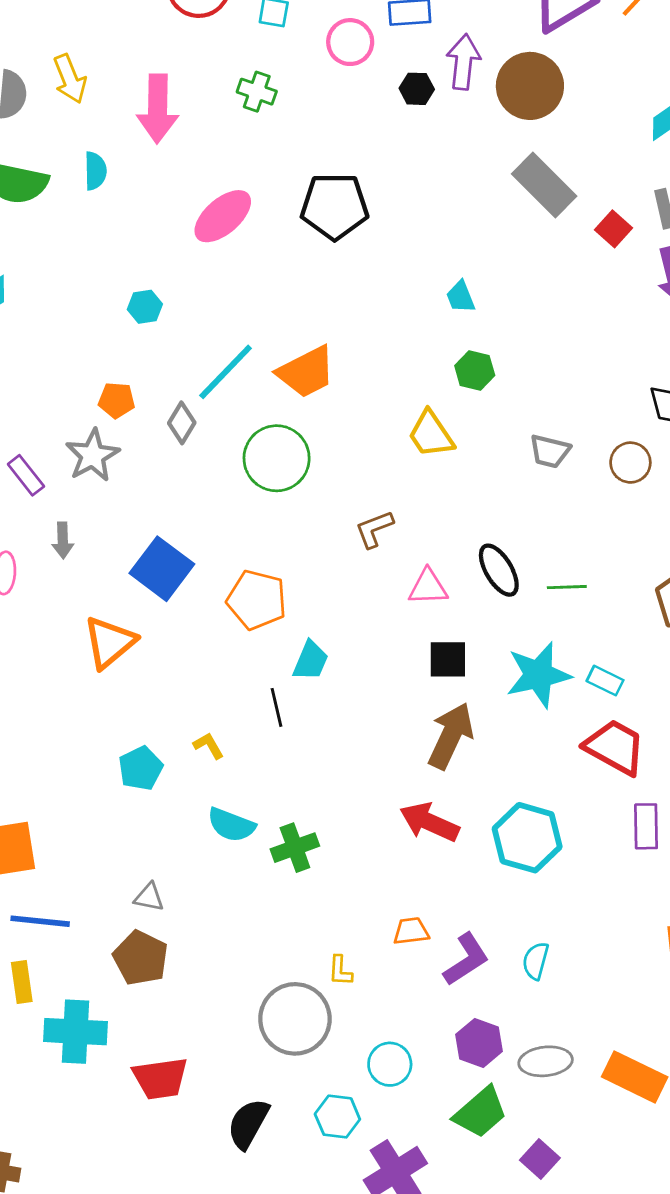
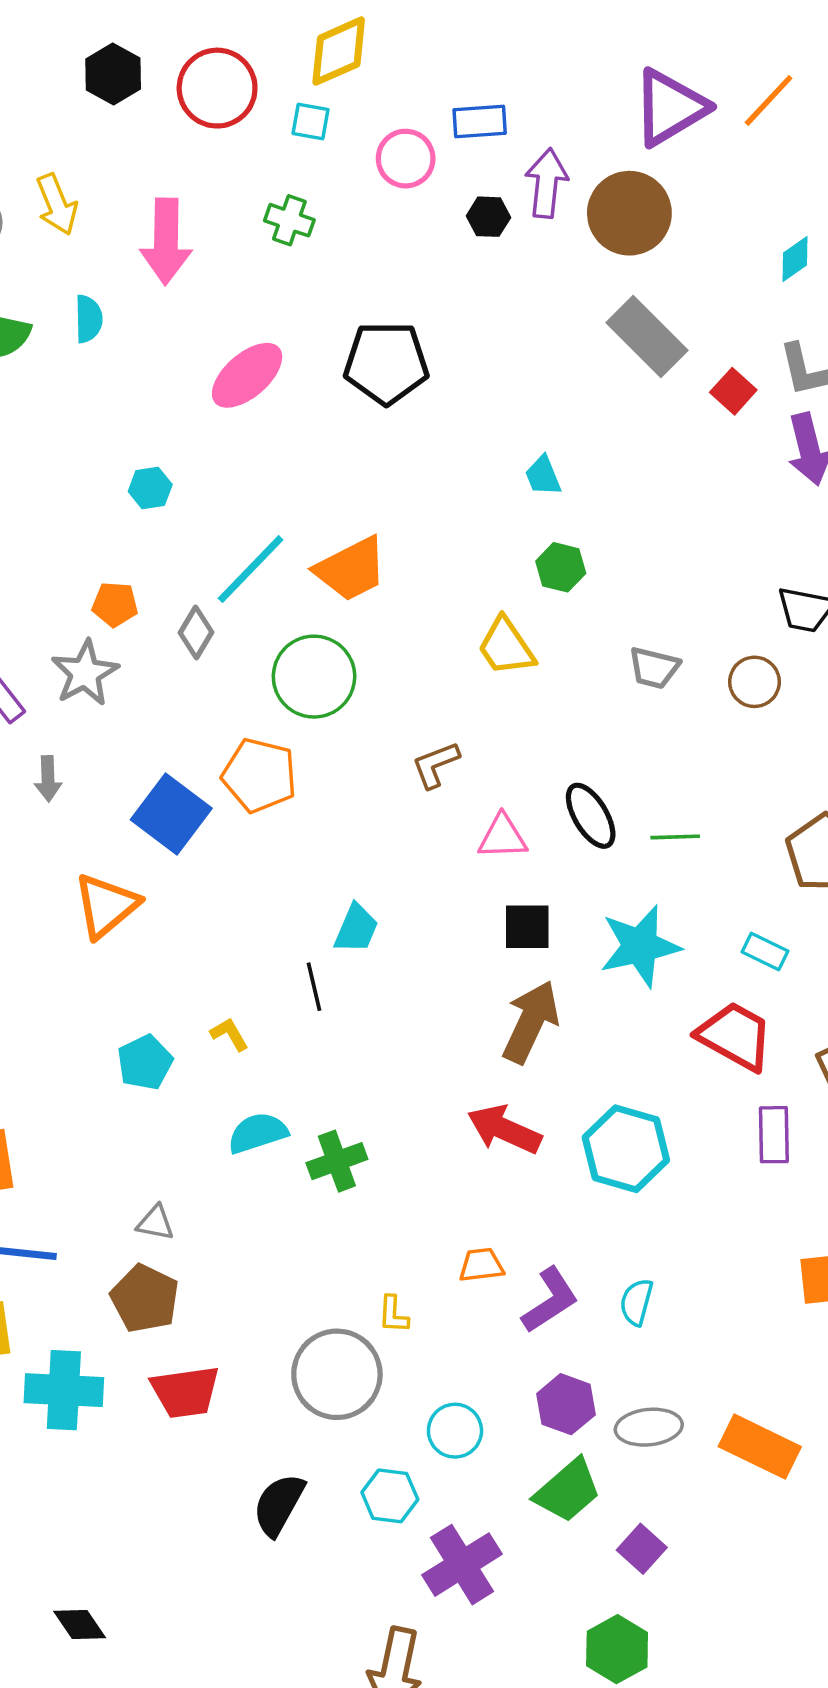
orange pentagon: (257, 600) -> (259, 775), moved
cyan rectangle: (605, 681) -> (765, 951), moved
cyan semicircle: (231, 825) -> (258, 1133), turned 141
red trapezoid: (160, 1078) -> (185, 1392), moved

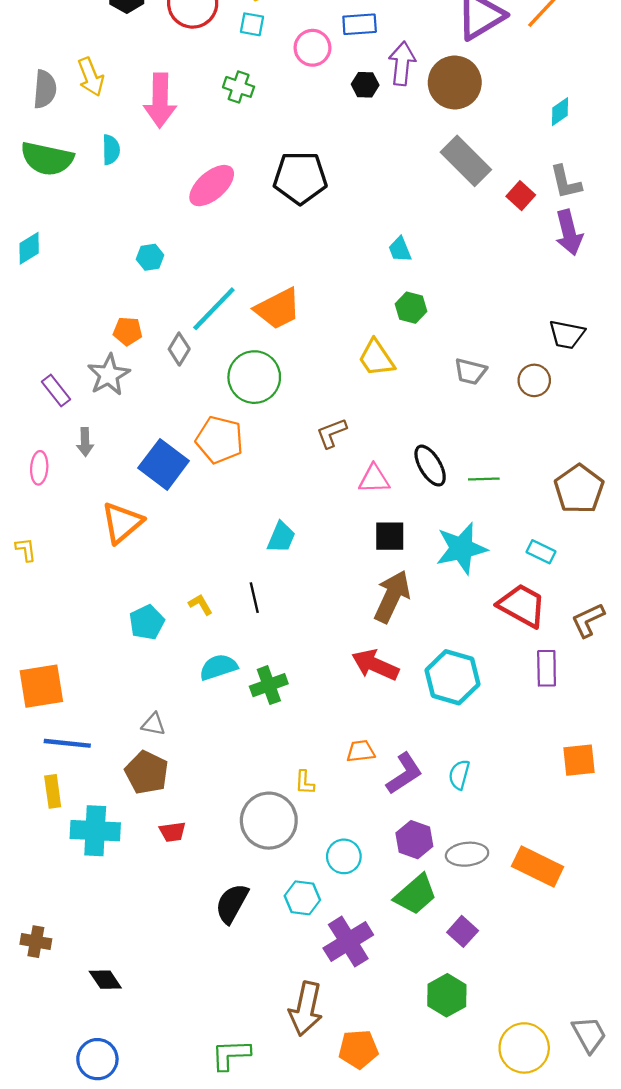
black line: (314, 987) -> (254, 598), moved
red trapezoid: (185, 1392) -> (172, 832), size x0.6

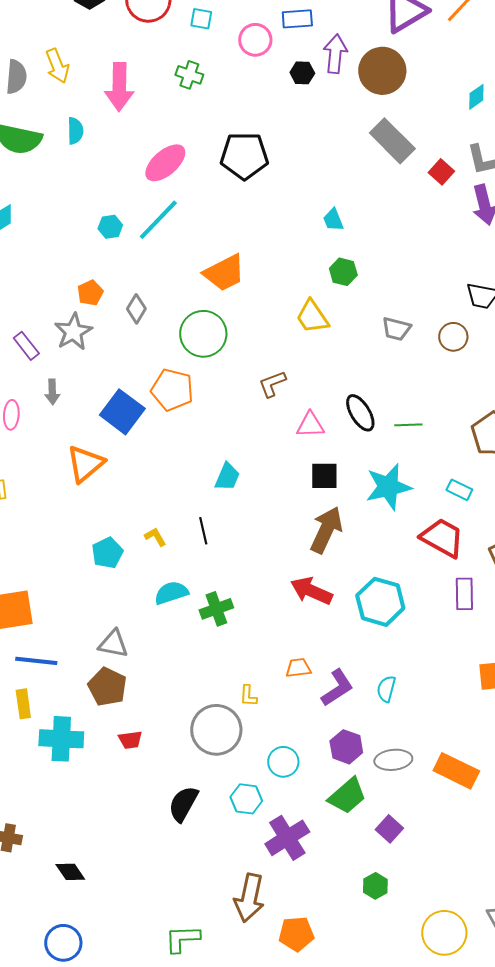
cyan line: (214, 309) -> (158, 220), moved
orange pentagon: (128, 331) -> (90, 293), turned -30
gray triangle: (153, 724) -> (113, 644), size x1.4
green hexagon: (447, 995) -> (375, 886), size x0.7

